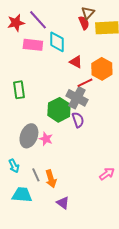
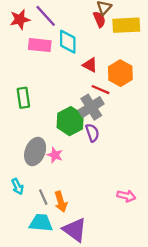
red line: (85, 83) -> (101, 90), turned 49
gray cross: (77, 98) -> (91, 107), turned 30
pink arrow: (107, 174) -> (126, 196), turned 49
cyan trapezoid: (22, 195) -> (41, 223), moved
purple triangle: (63, 203) -> (75, 230), size x1.6

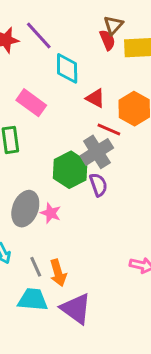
pink rectangle: (40, 45) -> (31, 103), moved, turned 30

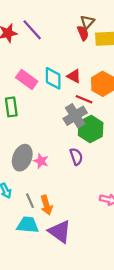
cyan diamond: (67, 68) -> (53, 78), moved
green hexagon: (70, 170) -> (91, 129), moved
purple semicircle: (98, 185) -> (76, 157), moved

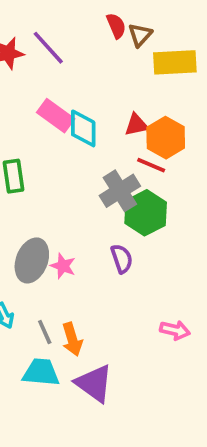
red semicircle: (83, 33) -> (116, 26), moved
red triangle: (74, 76) -> (136, 125), moved, turned -40
pink rectangle: (27, 79) -> (56, 116), moved
red line: (84, 99) -> (151, 165), moved

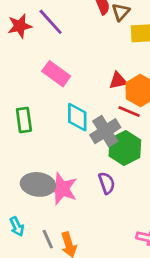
cyan diamond: (83, 128) -> (77, 117), moved
gray ellipse: (32, 260) -> (38, 184), turned 76
pink star: (63, 266) -> (62, 189), size x1.6

